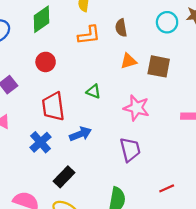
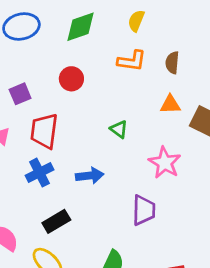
red trapezoid: (53, 107) -> (44, 131), moved

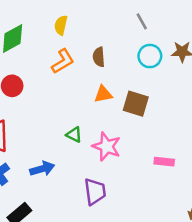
orange L-shape: (132, 61) -> (63, 61), turned -30
green triangle: (119, 129) -> (74, 135), moved

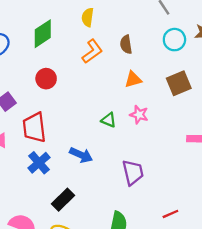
brown square: (136, 104) -> (179, 83), moved, turned -35
pink star: (107, 146) -> (139, 115), moved, size x0.7
blue arrow: (42, 169) -> (81, 155), turned 45

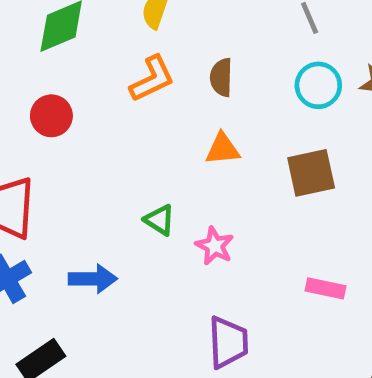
pink star: (139, 115) -> (215, 246), moved
blue arrow: (81, 155) -> (93, 279), turned -35
purple trapezoid: (133, 172) -> (228, 342), moved

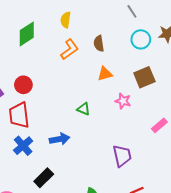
red circle: (51, 116) -> (23, 85), moved
pink star: (215, 246) -> (123, 101), moved
pink rectangle: (325, 288) -> (159, 125), turned -42

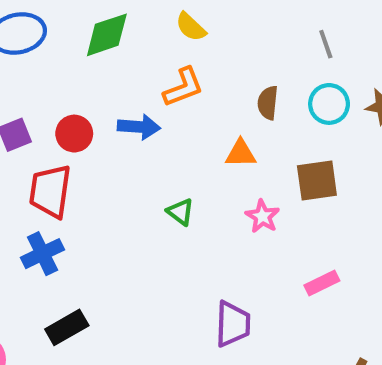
yellow semicircle: (66, 20) -> (191, 27), turned -70
brown semicircle: (99, 43) -> (268, 103), moved
blue arrow: (60, 139) -> (139, 127), moved

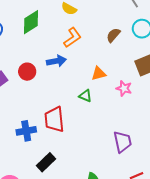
brown semicircle: (268, 103) -> (113, 35), turned 49
orange triangle: (241, 154) -> (99, 73), moved
red trapezoid: (50, 191) -> (54, 119), moved
blue cross: (42, 254) -> (26, 131), turned 30

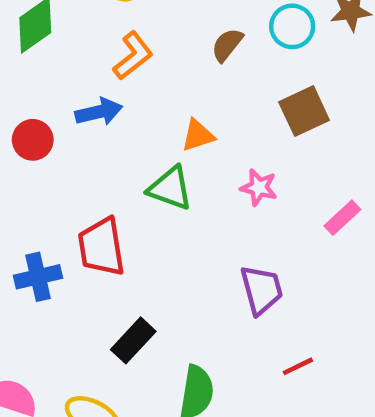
pink star: (124, 88) -> (259, 187), moved
green triangle: (85, 96) -> (170, 188), size x1.5
black rectangle: (46, 162) -> (133, 340), moved

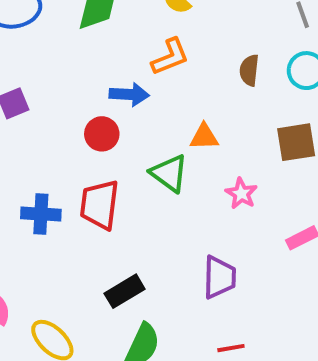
brown semicircle: (227, 45) -> (249, 70), turned -48
red circle: (33, 140) -> (102, 134), moved
black rectangle: (133, 340) -> (125, 291), moved

